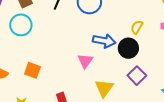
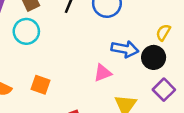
pink triangle: (85, 61) -> (103, 73), turned 35

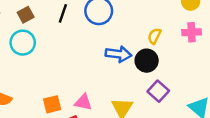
pink triangle: (103, 73) -> (83, 102), moved, turned 36
orange square: (41, 85) -> (52, 104), moved, turned -30

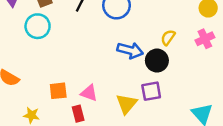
pink cross: (192, 32) -> (205, 39), turned -30
purple square: (158, 91) -> (151, 91), moved, turned 30

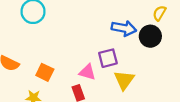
orange square: (58, 91) -> (45, 72), moved, turned 36
purple square: (151, 91) -> (108, 58), moved

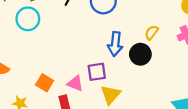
blue arrow: (124, 28) -> (115, 44), turned 80
orange square: (45, 72) -> (45, 83), moved

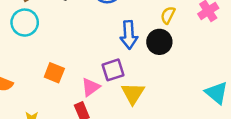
orange square: (45, 83) -> (54, 73), moved
pink triangle: (75, 83) -> (91, 87), turned -48

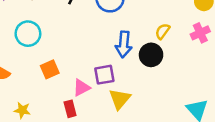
cyan circle: (25, 23) -> (28, 34), moved
orange square: (54, 73) -> (50, 69), turned 36

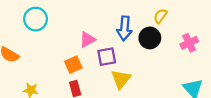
pink cross: (200, 33) -> (189, 43), moved
orange square: (50, 69) -> (73, 65), moved
pink triangle: (81, 88) -> (87, 39), moved

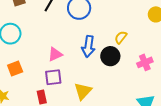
purple square: (107, 57) -> (53, 77), moved
orange square: (73, 65) -> (15, 68), moved

